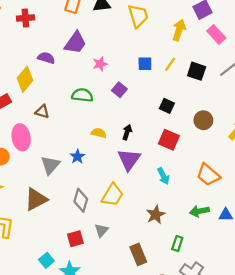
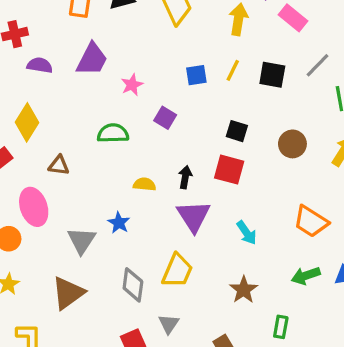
purple semicircle: (46, 58) -> (40, 65), moved
red square: (169, 140) -> (229, 170), moved

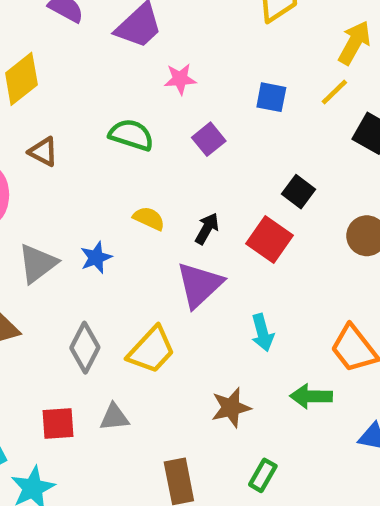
yellow line: (233, 70) -> (334, 92), moved
green arrow: (306, 276) -> (311, 396), moved
gray triangle: (169, 324) -> (114, 417), turned 30

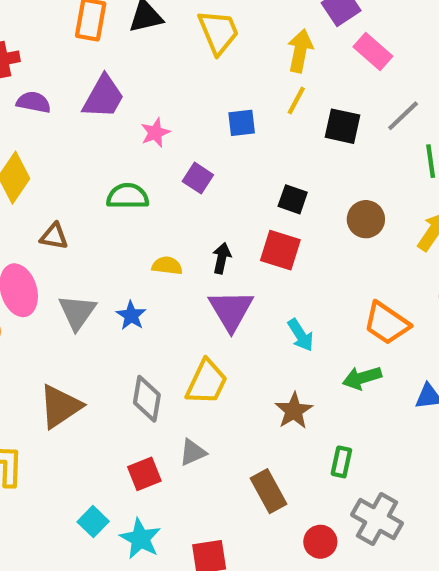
gray triangle: (38, 263) -> (77, 312), moved

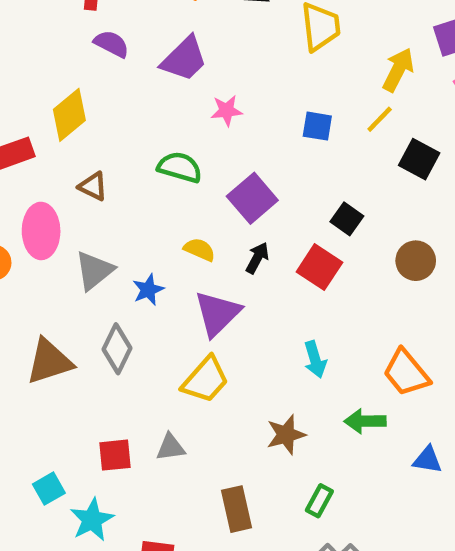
purple square: (198, 178) -> (252, 198), moved, size x1.5
purple triangle: (231, 310) -> (217, 313), moved
gray diamond: (147, 399) -> (117, 349), moved

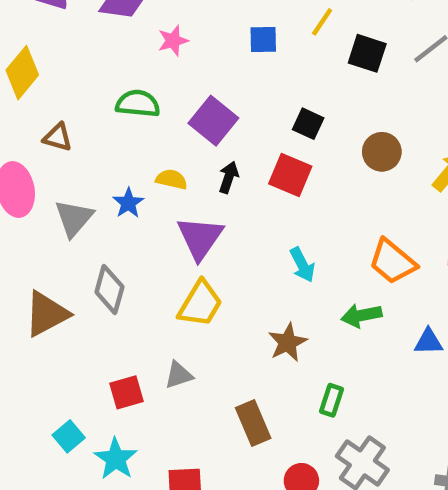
blue star: (148, 290) -> (128, 203), moved

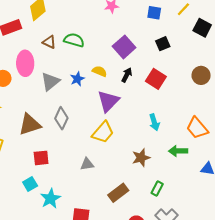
green semicircle: (138, 104) -> (74, 40), moved
black square: (308, 124) -> (163, 44), moved, turned 32
red square: (126, 392) -> (41, 158), moved
brown rectangle: (253, 423) -> (118, 193), turned 66

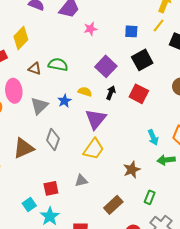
black square: (163, 44) -> (142, 60), size x1.5
cyan arrow: (154, 122) -> (153, 137), moved
red square: (41, 158) -> (51, 188), moved

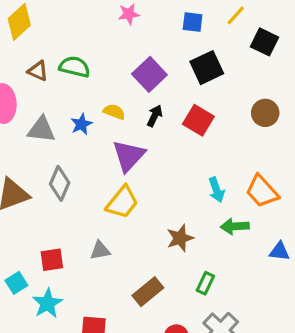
gray triangle: (39, 106) -> (41, 130), turned 48

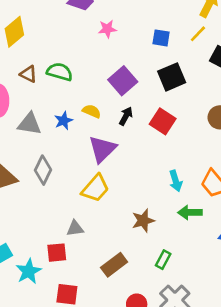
red square: (52, 260) -> (57, 253), moved

